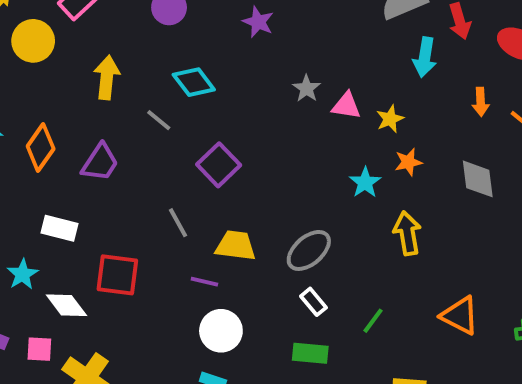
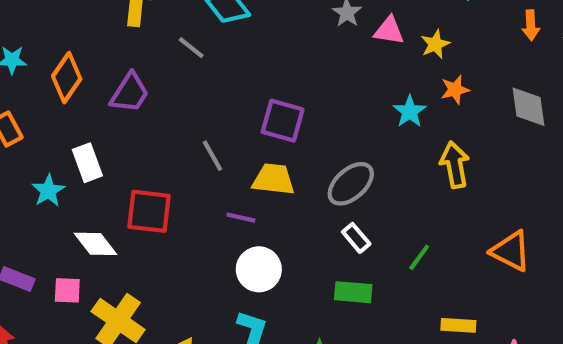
purple square: (219, 165) -> (283, 121), moved, turned -30
white rectangle: (59, 228) -> (87, 163), turned 56
cyan star: (23, 274) -> (48, 191), moved

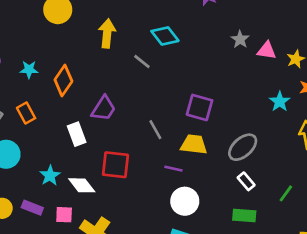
purple trapezoid: (130, 93) -> (104, 108), moved
cyan star: (48, 191) -> (50, 176), moved

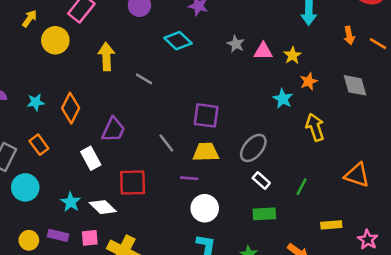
cyan diamond: (165, 36) -> (178, 41), moved

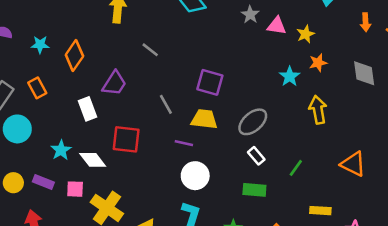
gray line: (144, 79) -> (150, 50), moved

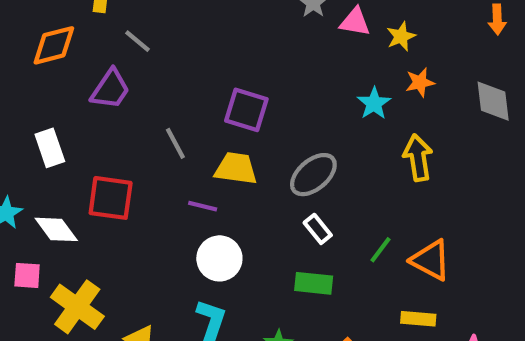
gray line: (150, 50) -> (137, 41), moved
orange diamond: (74, 56) -> (54, 45), moved, turned 40
purple trapezoid: (114, 83) -> (110, 89), moved
orange triangle: (353, 164) -> (431, 260), moved

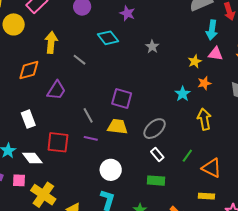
pink triangle: (355, 22) -> (215, 54), moved
gray line: (137, 41) -> (80, 60), moved
purple line: (203, 206) -> (91, 138), moved
green line: (380, 250) -> (187, 156), moved

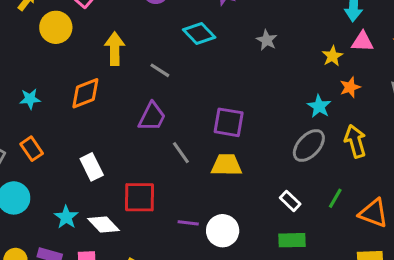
purple trapezoid: (56, 90) -> (152, 117), moved
gray ellipse: (155, 129) -> (309, 146), moved
purple line: (91, 138) -> (188, 223), moved

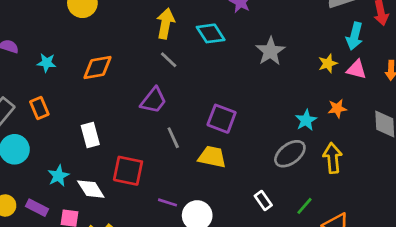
gray star: (267, 40) -> (270, 51), size x1.5
yellow arrow: (115, 49) -> (166, 24), moved
yellow star: (332, 56) -> (328, 63), moved

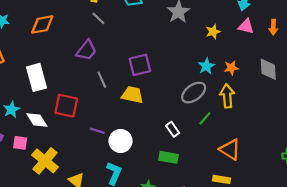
yellow star: (328, 63) -> (213, 32), moved
orange star: (337, 108) -> (231, 68), moved
purple square: (222, 119) -> (140, 65), turned -35
white rectangle: (90, 135) -> (37, 77), size x1.4
green line: (304, 206) -> (205, 118), moved

